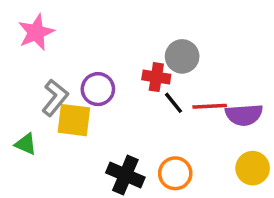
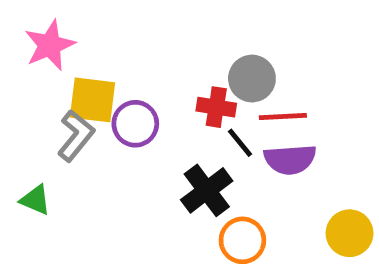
red line: (210, 106) -> (283, 117), moved
purple semicircle: (244, 115) -> (290, 159), moved
yellow square: (74, 120) -> (92, 100), moved
black cross: (125, 175) -> (207, 190), moved, turned 30

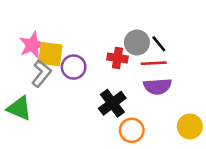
pink star: (50, 45) -> (32, 45), moved
black line: (240, 143) -> (159, 44), moved
green triangle: (35, 200) -> (19, 108), size x1.5

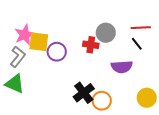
black line: (159, 44) -> (137, 44), moved
red line: (154, 63) -> (141, 28), moved
gray L-shape: (41, 73) -> (18, 57), moved
black cross: (112, 103) -> (84, 93), moved

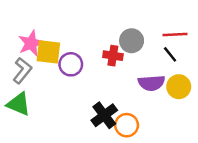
yellow circle: (147, 98) -> (179, 87), moved

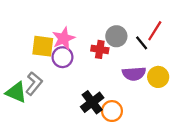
red line: (175, 35) -> (155, 31), turned -55
pink star: (31, 43) -> (64, 38), moved
black line: (170, 54) -> (142, 43), moved
gray L-shape: (22, 71) -> (34, 84), moved

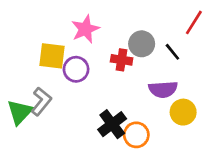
red line: (155, 31) -> (194, 22), moved
pink star: (64, 38) -> (85, 29), moved
yellow circle: (158, 77) -> (183, 112), moved
green triangle: (16, 92) -> (20, 112), turned 50

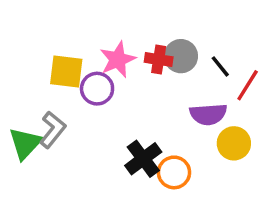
red line: (194, 22) -> (248, 85), moved
pink star: (85, 29) -> (118, 60), moved
red cross: (122, 60) -> (159, 60), moved

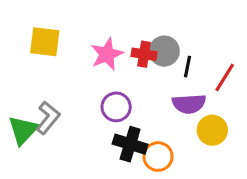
black line: (220, 66) -> (187, 67), moved, turned 50
yellow square: (66, 72) -> (45, 42), moved
purple circle: (97, 89) -> (116, 107), moved
black cross: (143, 159) -> (130, 144), turned -36

